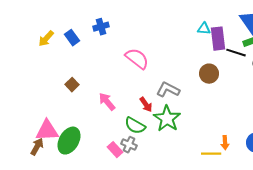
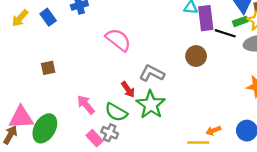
brown square: (72, 85) -> (48, 68), turned 32
pink arrow: (107, 102) -> (86, 105), moved
orange arrow: (225, 143) -> (213, 131), turned 72

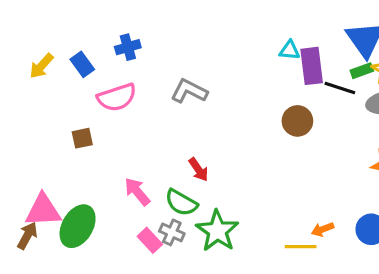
pink semicircle: (118, 40) -> (117, 97), moved, turned 124
gray L-shape: (152, 73) -> (189, 91), moved
green star: (151, 105) -> (217, 231), moved

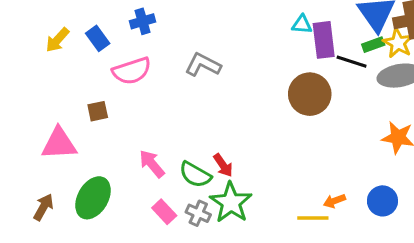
brown circle: (297, 121) -> (310, 94), size x1.4
red arrow: (198, 170) -> (223, 165), moved
pink triangle: (43, 210) -> (59, 144), moved
gray cross: (172, 232) -> (198, 213), moved

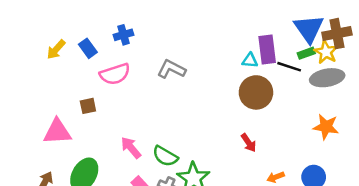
cyan triangle: (302, 24) -> (250, 61), moved
red arrow: (223, 165) -> (249, 143), moved

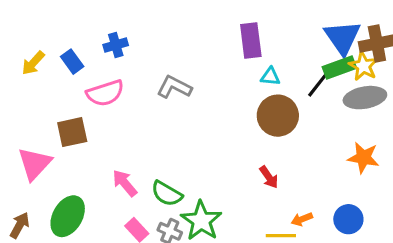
purple rectangle: (267, 50) -> (251, 41), moved
green rectangle: (306, 53) -> (339, 68), size x1.5
black line: (289, 67) -> (318, 84), turned -70
brown square: (88, 106) -> (72, 132), size x1.5
pink triangle: (57, 132) -> (35, 164), turned -44

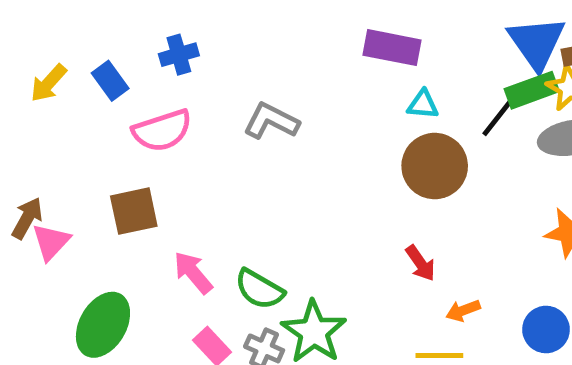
purple rectangle: (251, 41) -> (392, 48), turned -72
brown square: (72, 132) -> (134, 211), moved
pink triangle: (35, 164) -> (51, 242), size x0.7
orange arrow: (302, 219) -> (463, 311), moved
brown arrow: (20, 225) -> (27, 218), moved

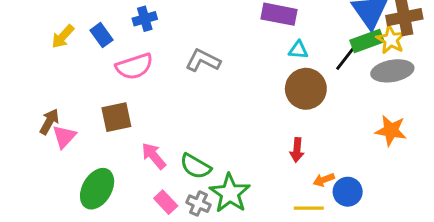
red arrow: (420, 263) -> (297, 150), turned 40
blue circle: (546, 329) -> (348, 192), moved

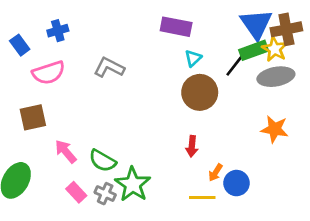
cyan triangle: (298, 50) -> (193, 58), turned -48
orange arrow: (324, 180) -> (215, 173), turned -36

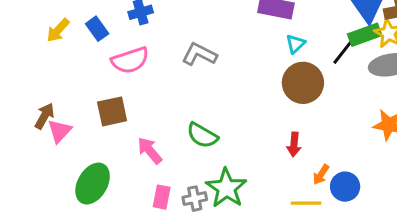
green semicircle: (102, 161) -> (202, 135), moved
pink rectangle: (76, 192) -> (162, 197), turned 54
gray cross: (105, 194) -> (195, 199), turned -36

